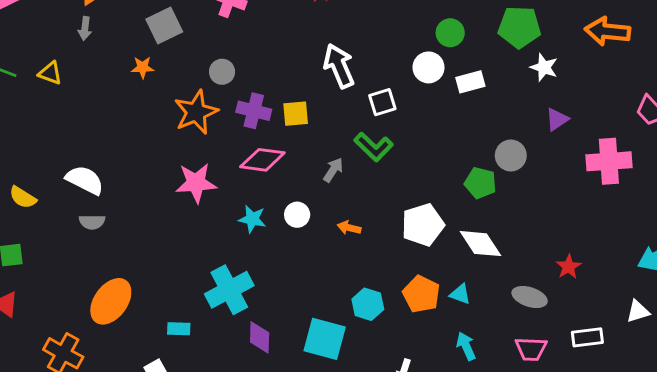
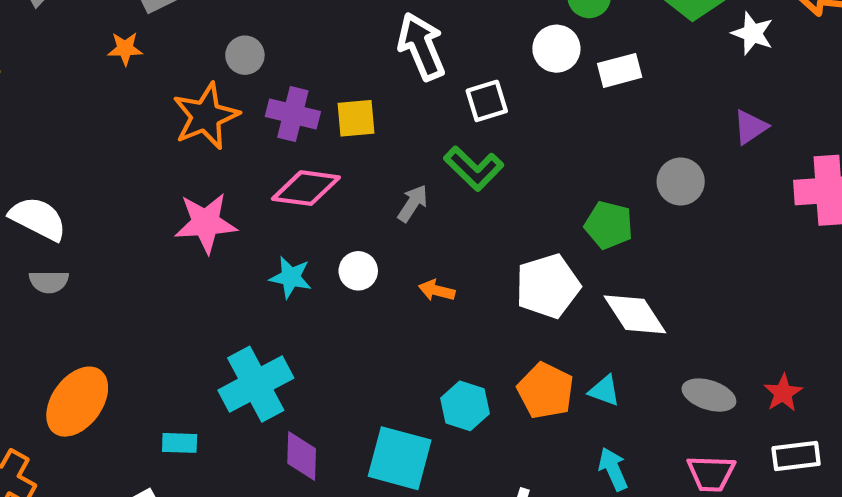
white star: (544, 67) -> (753, 33), moved
green pentagon: (480, 183) -> (609, 225), moved
red star: (569, 267) -> (783, 393), moved

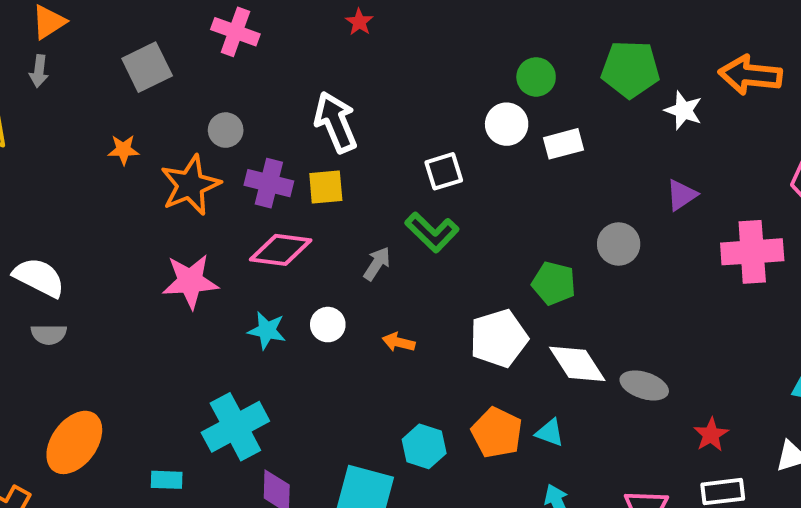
white arrow: (421, 46) -> (336, 122), moved
orange star: (125, 49) -> (123, 150), moved
gray ellipse: (709, 395) -> (644, 385), moved

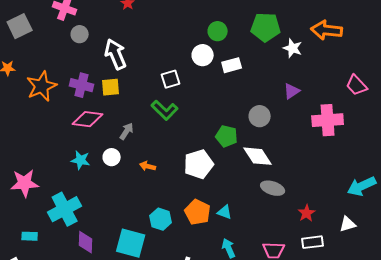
gray circle: (226, 130) -> (80, 34), moved
gray arrow: (377, 264) -> (127, 131), moved
pink star: (190, 281) -> (25, 183), moved
white diamond: (577, 364) -> (258, 156), moved

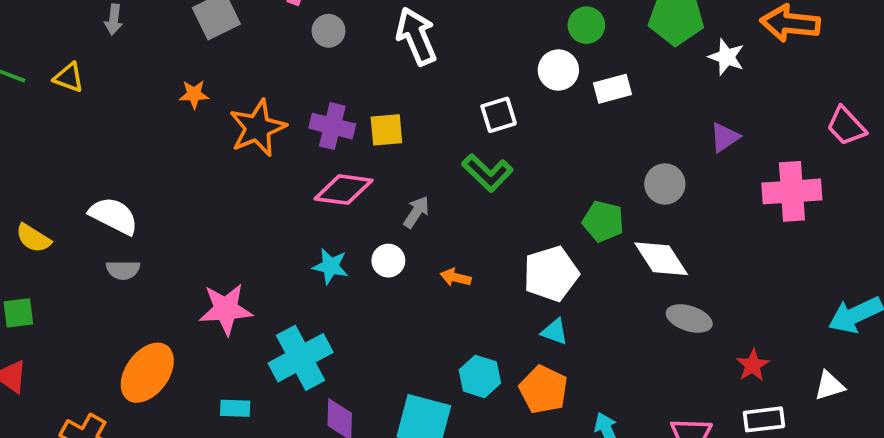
white arrow: (116, 54) -> (416, 36), moved
orange pentagon: (198, 212) -> (543, 390), moved
cyan triangle: (225, 212) -> (555, 332), moved

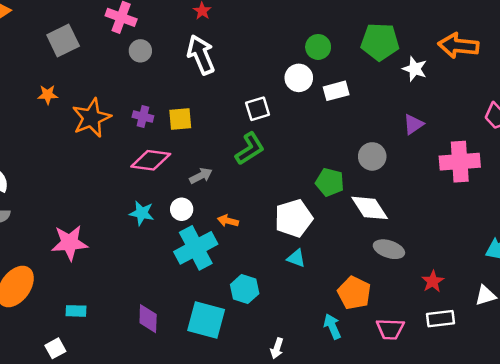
purple cross: (332, 126) -> (143, 117), size x0.7
green L-shape: (487, 173) -> (250, 149), turned -76
gray arrow: (416, 212) -> (201, 176), turned 30
cyan cross: (301, 358) -> (196, 248), moved
orange pentagon: (543, 390) -> (354, 293), moved

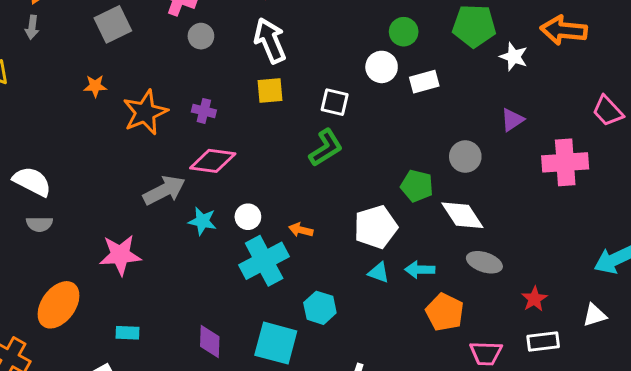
white square: (258, 109) -> (335, 102), turned 30
yellow square: (180, 119) -> (270, 90), moved
gray arrow: (201, 176) -> (164, 190), moved, size x1.6
cyan arrow: (332, 326) -> (420, 270), moved, turned -65

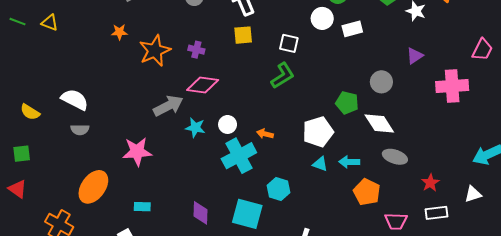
pink trapezoid: (608, 111) -> (482, 50), turned -110

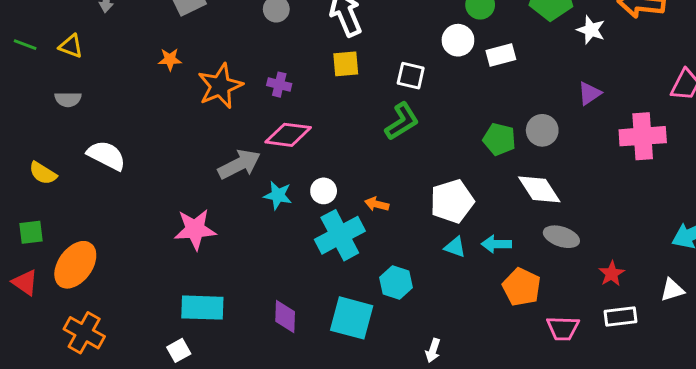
green pentagon: (347, 103) -> (499, 139), moved
gray semicircle: (80, 130) -> (68, 99), moved
orange ellipse: (93, 187) -> (75, 265), moved
cyan rectangle: (142, 207) -> (202, 308), size x1.8

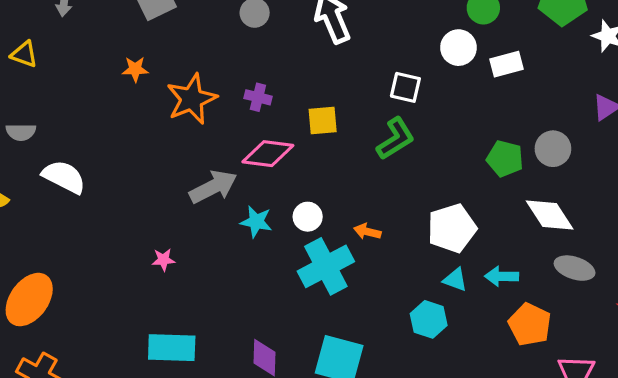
yellow square: (346, 64) -> (323, 121), moved
gray semicircle: (68, 99) -> (21, 132), moved
pink star: (195, 229) -> (163, 260), size x0.5
cyan hexagon: (396, 282) -> (429, 319), moved

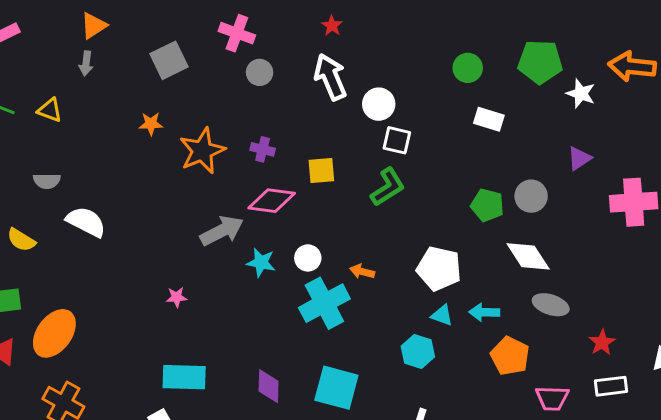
white circle: (458, 48) -> (379, 104), moved
white rectangle: (507, 64) -> (489, 119), turned 32
white pentagon: (452, 228) -> (439, 269), turned 30

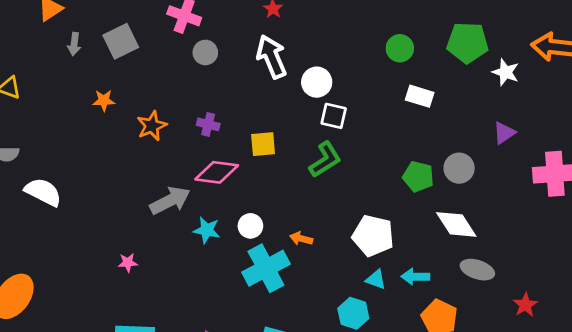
gray arrow: (86, 63) -> (74, 44), moved
orange star: (202, 151) -> (152, 126), size x0.7

